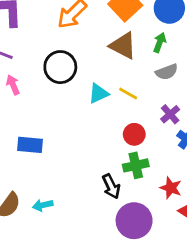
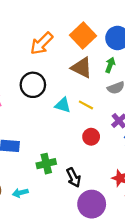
cyan triangle: (98, 94) -> (63, 105), turned 42
green cross: (136, 165) -> (46, 164), moved

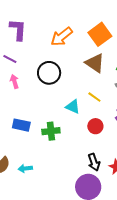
cyan triangle: (63, 105) -> (73, 107), moved
green cross: (46, 164) -> (51, 131), moved
black arrow: (74, 178) -> (94, 162), moved

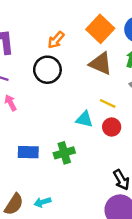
orange arrow: (62, 37) -> (56, 40), size x0.7
black circle: (49, 73) -> (47, 70), moved
red circle: (95, 126) -> (112, 127), moved

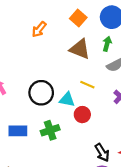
orange square: (100, 29) -> (78, 18), size x0.7
black circle: (47, 70) -> (41, 93), moved
red circle: (112, 127) -> (82, 115), moved

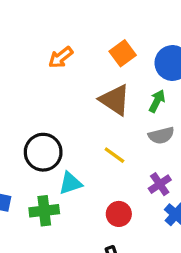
cyan triangle: (67, 100) -> (70, 183), moved, turned -42
red circle: (82, 115) -> (119, 214), moved

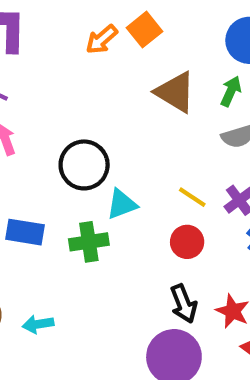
orange square: (123, 53) -> (145, 30), moved
yellow line: (114, 155) -> (192, 197), moved

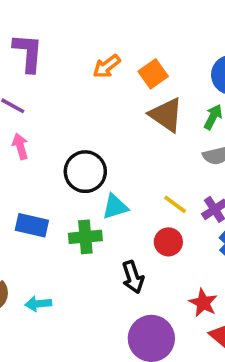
orange square: (145, 30) -> (153, 74), moved
black arrow: (184, 304) -> (133, 277), moved

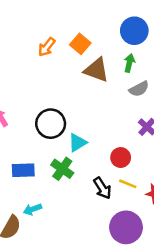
yellow line: (175, 204) -> (128, 184), moved
green cross: (85, 237) -> (62, 169), turned -35
cyan arrow: (38, 304) -> (33, 209), moved

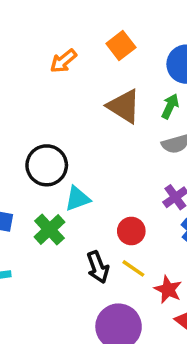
orange square: (80, 44) -> (121, 45), moved

